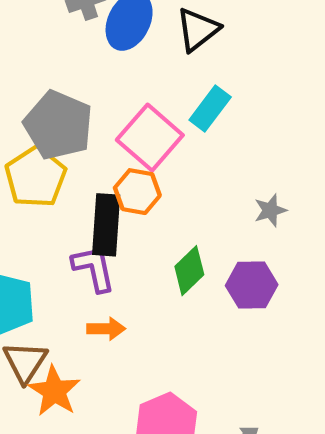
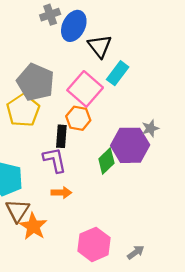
black triangle: (198, 30) -> (100, 46), moved, turned -30
black rectangle: (106, 225) -> (61, 136), size x0.7
purple hexagon: (252, 285) -> (130, 145), moved, size x1.4

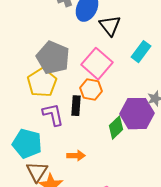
cyan rectangle: (118, 73) -> (141, 52), moved
purple L-shape: (55, 160) -> (53, 115), moved

